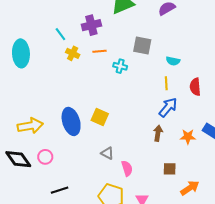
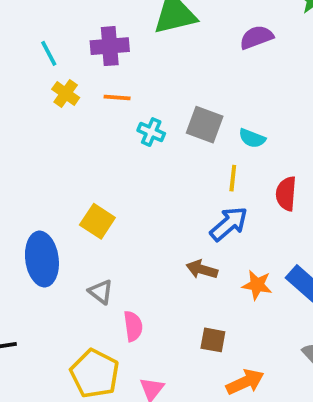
gray square: (142, 46) -> (205, 125), moved
blue ellipse: (71, 121) -> (42, 259), moved
brown arrow: (158, 133) -> (202, 269), turned -91

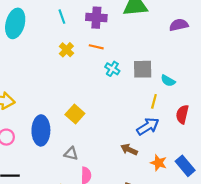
yellow cross: (66, 93) -> (66, 50), moved
gray square: (205, 125) -> (143, 69), turned -30
gray triangle: (101, 292) -> (71, 154), turned -32

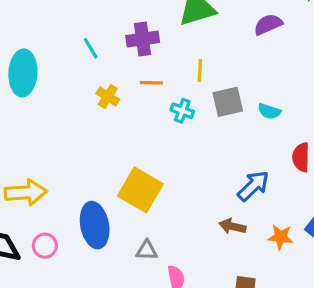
yellow line: (154, 101) -> (200, 71), moved
yellow square: (75, 114) -> (140, 190), size x1.5

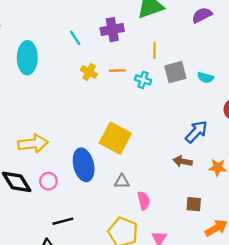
orange line: (151, 83) -> (117, 71), moved

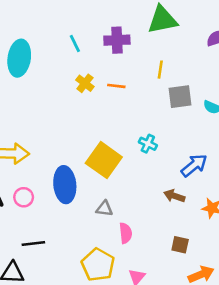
cyan cross: (143, 80) -> (148, 144), moved

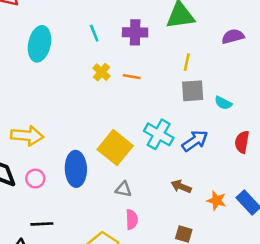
yellow line: (160, 70) -> (187, 62), moved
cyan cross: (148, 144) -> (159, 134), size x1.6
blue arrow: (194, 165) -> (195, 141), moved
gray triangle: (104, 209) -> (123, 189), moved

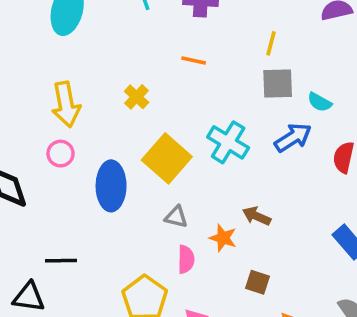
yellow cross: (102, 72) -> (137, 97), moved
yellow arrow: (27, 136) -> (66, 104), moved, turned 72
blue arrow: (195, 141) -> (293, 138), moved
pink circle: (35, 179) -> (60, 154), moved
orange star: (217, 200) -> (223, 238), moved

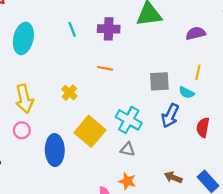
yellow line: (271, 43) -> (198, 72), moved
blue arrow: (293, 138) -> (170, 116), turned 150
brown arrow: (257, 216) -> (173, 177), moved
gray triangle: (176, 217) -> (128, 149), moved

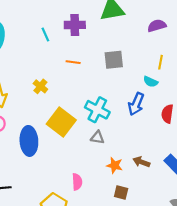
cyan line: (72, 29) -> (45, 35), moved
gray square: (159, 81) -> (114, 60), moved
orange star: (127, 181) -> (115, 165), moved

